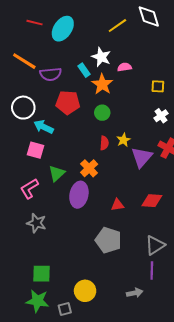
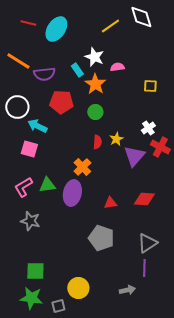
white cross: (161, 116) -> (148, 128), moved
green triangle: (57, 173) -> (47, 185), moved, turned 36

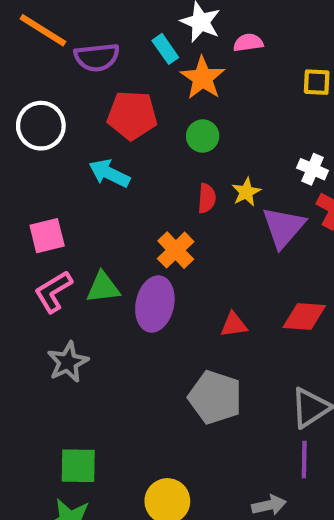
cyan arrow: (37, 126) -> (109, 173), moved
white cross: (148, 128) -> (313, 169), turned -32
pink square: (29, 149) -> (47, 236), moved, turned -30
gray star: (30, 221) -> (68, 362), turned 30

